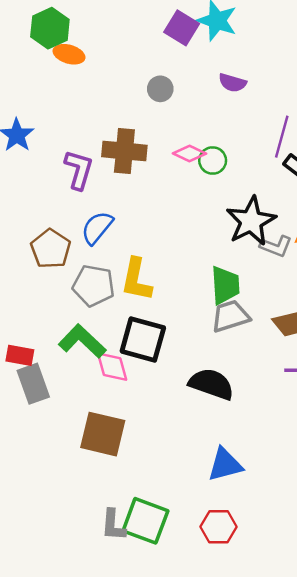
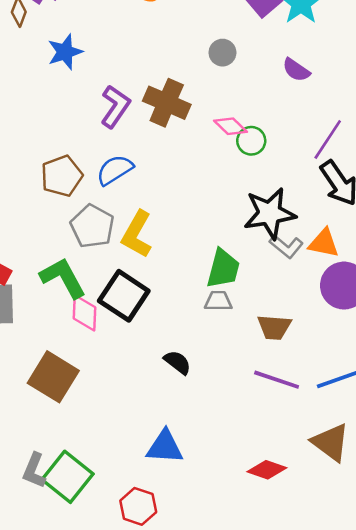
gray trapezoid: (230, 316) -> (218, 301), size x0.7
black semicircle: (211, 384) -> (177, 362), size x0.6

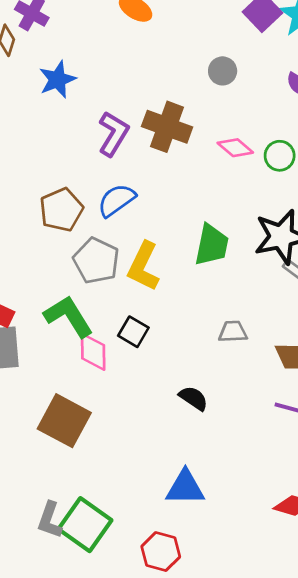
green circle: (251, 141) -> (280, 156), moved
green trapezoid: (223, 269) -> (212, 245), moved
black square: (124, 296) -> (133, 332), size x0.6

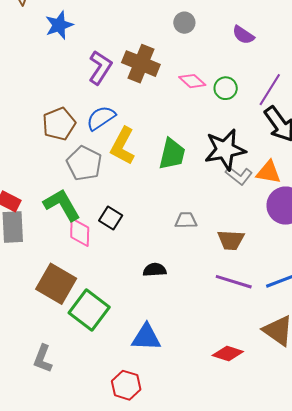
yellow L-shape: (143, 266) -> (123, 146), moved
black semicircle: (194, 398) -> (155, 270), turned -40
green square: (85, 525) -> (89, 310), moved

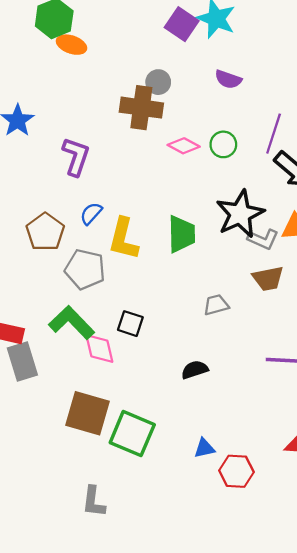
brown cross: (141, 64) -> (141, 108), moved
blue semicircle: (101, 118) -> (91, 213), size x0.7
brown trapezoid: (231, 240) -> (268, 279), moved
blue triangle: (146, 337) -> (204, 448), size x0.6
red hexagon: (126, 385) -> (236, 471), moved

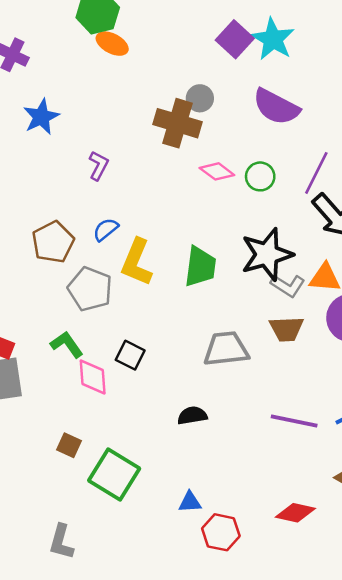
purple semicircle: (228, 79) -> (276, 107), size x1.6
purple L-shape: (76, 157) -> (99, 166), size x0.7
gray trapezoid: (216, 305) -> (226, 349), size x1.6
green L-shape: (72, 323) -> (67, 344), size x0.7
brown square: (87, 413) -> (69, 445), size x0.5

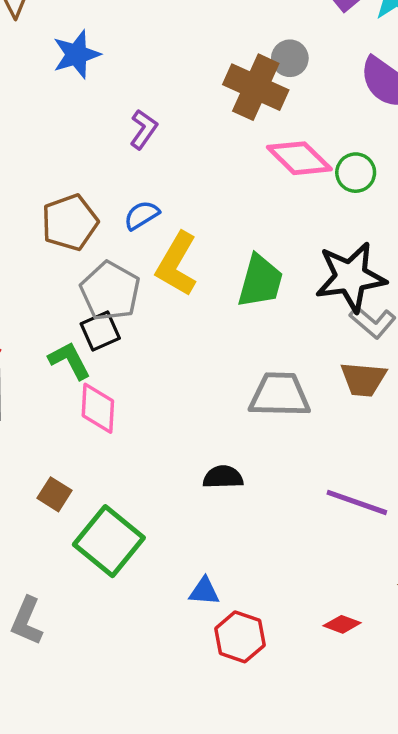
pink diamond: (217, 171) -> (299, 158), size x1.4
black square: (130, 355) -> (100, 331), moved, turned 32
red diamond: (295, 513) -> (342, 624), size x0.7

